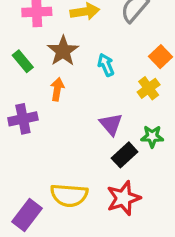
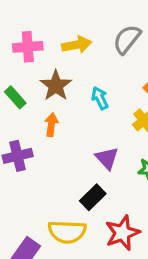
black rectangle: (125, 155) -> (93, 197), moved

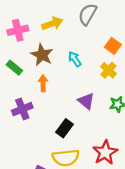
black rectangle: (93, 197) -> (65, 128), moved

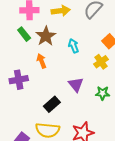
green rectangle: (14, 68) -> (24, 34), moved
orange arrow: (43, 83) -> (42, 61), turned -32

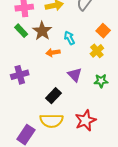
orange arrow: (42, 61) -> (53, 53), moved, turned -72

